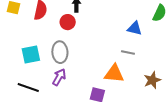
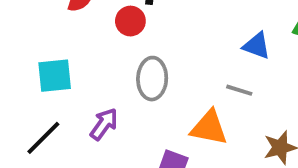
gray ellipse: (60, 52) -> (152, 79), moved
black line: (28, 87) -> (43, 138), turned -70

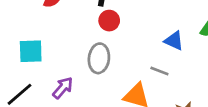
red circle: (130, 21) -> (109, 21), moved

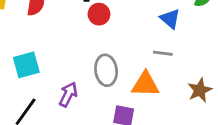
blue triangle: (174, 41) -> (170, 19), turned 30
gray ellipse: (99, 58) -> (106, 70), moved

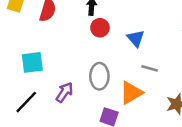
blue triangle: (170, 19) -> (136, 38), moved
orange triangle: (145, 84) -> (131, 93), turned -40

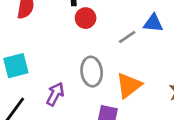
blue triangle: (136, 38) -> (153, 23), moved, turned -36
gray line: (150, 68) -> (127, 37), moved, turned -42

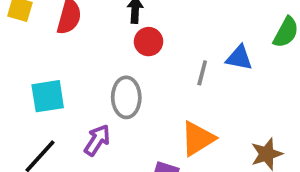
gray line: (127, 37) -> (202, 73), turned -48
gray ellipse: (92, 72) -> (126, 97), moved

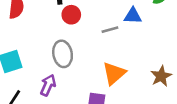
gray line: (202, 73) -> (110, 30), turned 70

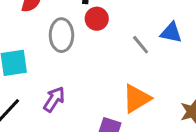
gray line: (110, 30) -> (141, 45), turned 56
gray ellipse: (63, 54) -> (61, 35), moved

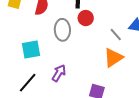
orange triangle: (137, 98) -> (113, 58), moved

